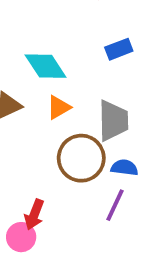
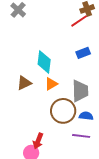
cyan diamond: (46, 66) -> (44, 62), turned 40
purple line: (115, 205) -> (81, 136), turned 72

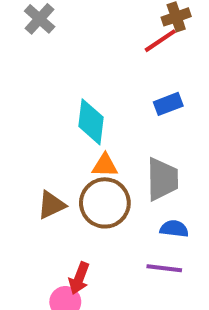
brown triangle: (24, 83) -> (51, 205), moved
orange triangle: (51, 84) -> (105, 165), turned 32
brown circle: (63, 111) -> (105, 203), moved

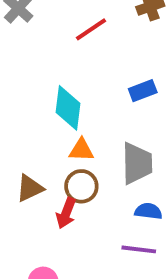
red line: (160, 41) -> (91, 29), moved
brown circle: (105, 203) -> (81, 186), size x0.7
red arrow: (79, 278) -> (66, 213), moved

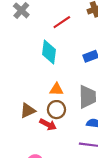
cyan diamond: (68, 108) -> (49, 52), moved
red arrow: (66, 213) -> (48, 124), turned -84

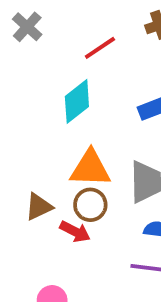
cyan diamond: (49, 52) -> (77, 101), turned 45
orange triangle: (56, 89) -> (90, 168), size x1.6

